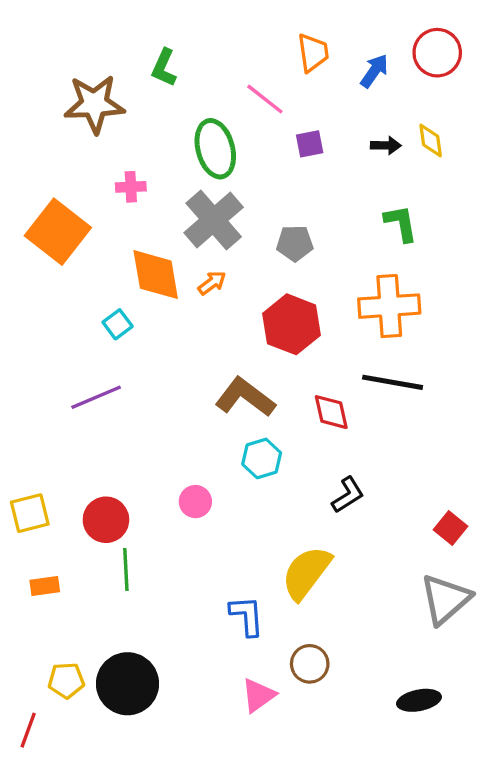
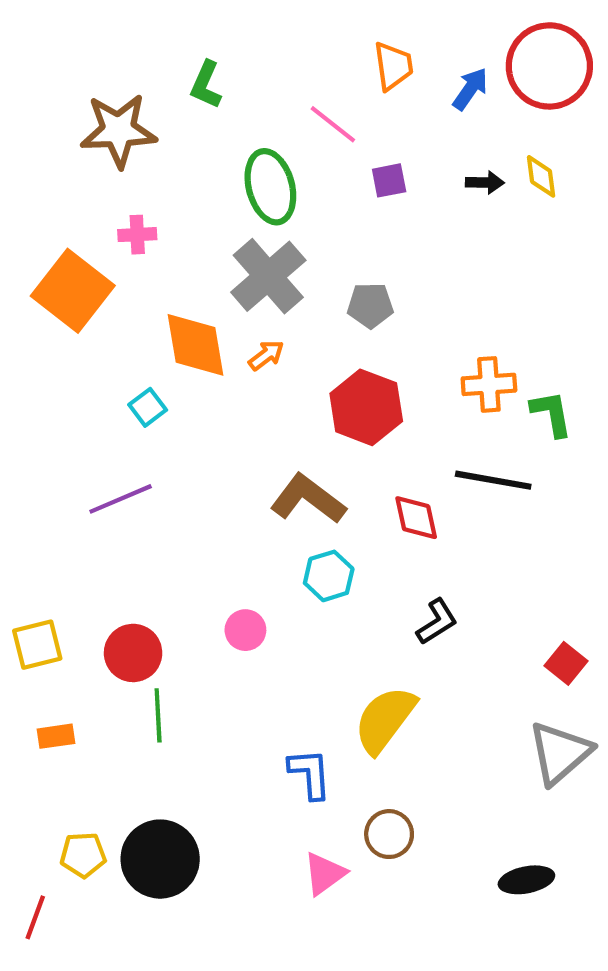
red circle: (437, 53) -> (549, 66), size x1.4
pink cross: (131, 187) -> (137, 235), moved
green L-shape: (401, 223) -> (551, 414), moved
orange cross: (389, 306) -> (489, 384), size x0.7

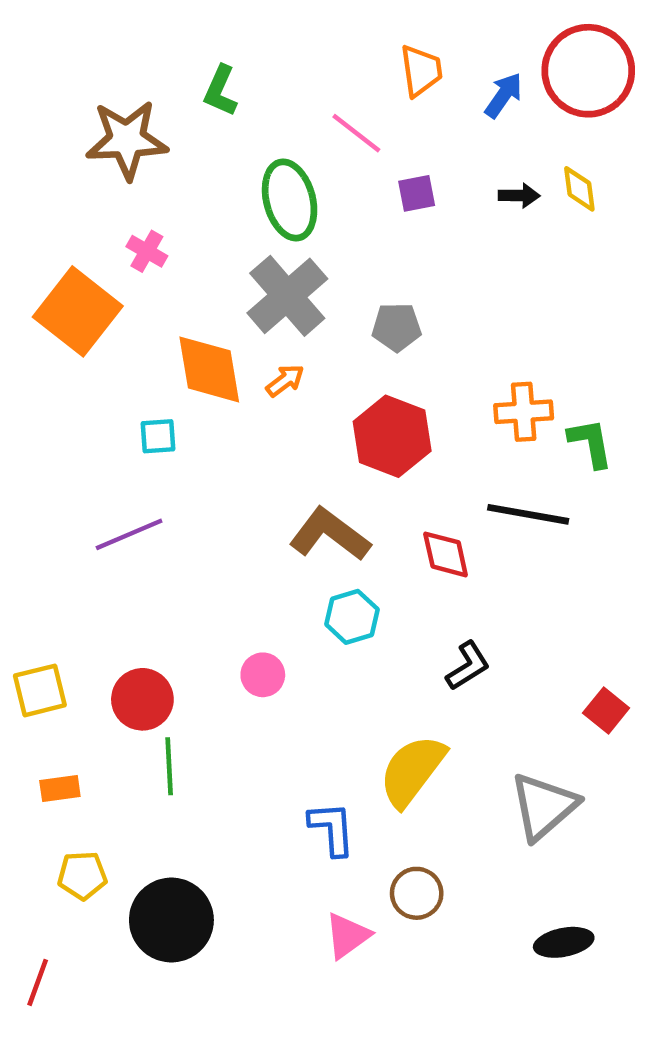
pink cross: (137, 235) -> (147, 251), turned 33
cyan square: (148, 407) -> (158, 436), turned 33
gray triangle: (560, 753) -> (544, 806), moved
yellow pentagon: (83, 855) -> (82, 875), moved

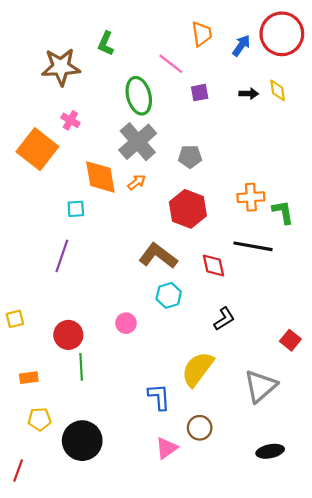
purple line: (129, 534) -> (62, 256), turned -48
yellow square: (40, 690) -> (15, 319), moved, size x0.7

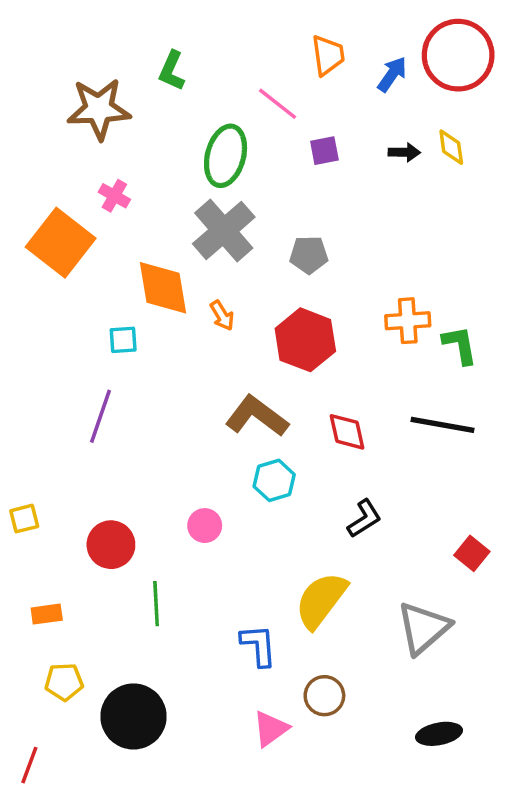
green ellipse: (139, 96) -> (226, 156), turned 30
orange arrow: (137, 182) -> (222, 316), moved, turned 96
black line: (253, 246) -> (442, 425), moved
green line: (81, 367) -> (156, 604), moved

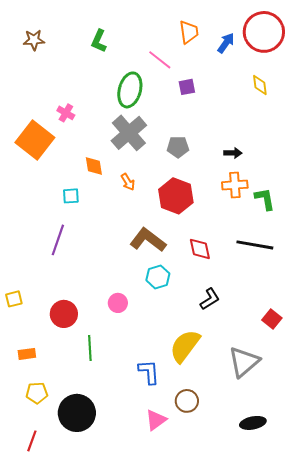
brown star: (99, 109) -> (34, 40), moved, size x0.6
black arrow: (404, 152) -> (233, 153), moved
orange diamond: (163, 288) -> (94, 166), size x0.6
red line: (29, 765) -> (32, 441), moved

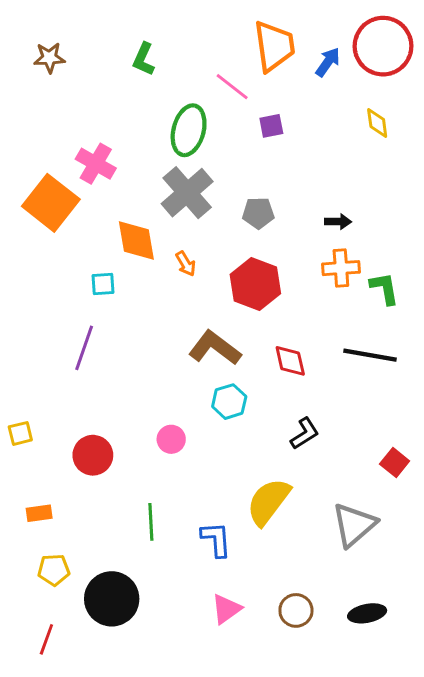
orange trapezoid: (189, 32) -> (274, 46), size x1.5
pink cross: (66, 113) -> (96, 164), size x1.5
orange diamond: (94, 166) -> (136, 240), size x1.5
green line: (90, 348) -> (151, 522), moved
brown circle: (187, 401) -> (296, 610), moved

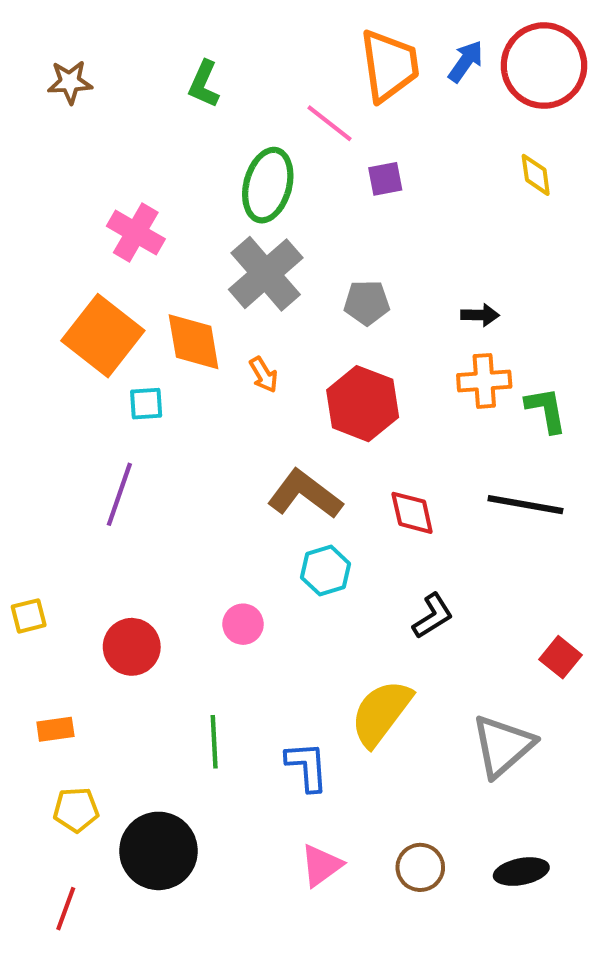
blue arrow: (328, 62) -> (466, 61), moved
orange square: (51, 203) -> (103, 336), moved

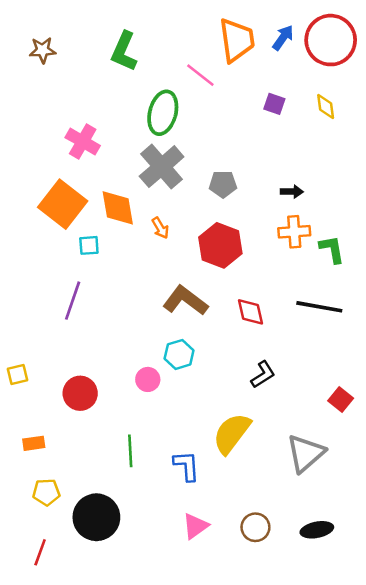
green L-shape: (204, 84) -> (124, 51), size x1.4
purple square: (385, 179) -> (274, 104), moved, turned 30
cyan hexagon: (325, 571) -> (179, 354), moved

